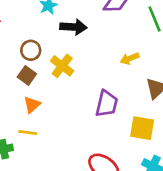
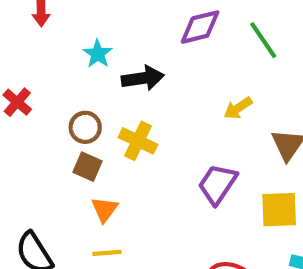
purple trapezoid: (107, 104) -> (217, 184), turned -148

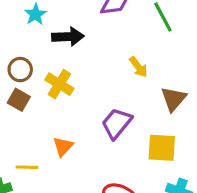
yellow arrow: (238, 108) -> (138, 67), turned -100
orange triangle: (105, 209) -> (63, 146), moved

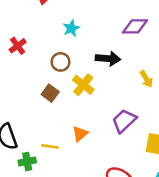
black arrow: (68, 37) -> (108, 59), moved
brown circle: (20, 70) -> (61, 62), moved

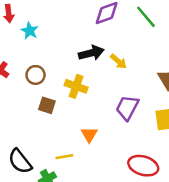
cyan star: (71, 28) -> (30, 31), moved
brown circle: (61, 62) -> (36, 75), moved
yellow arrow: (146, 79) -> (118, 61), moved

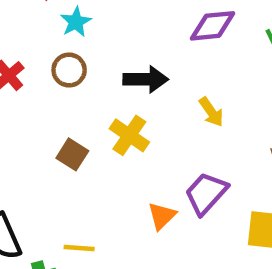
black arrow: (91, 53) -> (146, 79), moved
brown circle: (36, 75) -> (69, 70), moved
orange triangle: (89, 135) -> (162, 216), moved

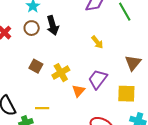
black arrow: (146, 79) -> (53, 25), moved, turned 78
yellow cross: (129, 135) -> (61, 73), moved, turned 30

